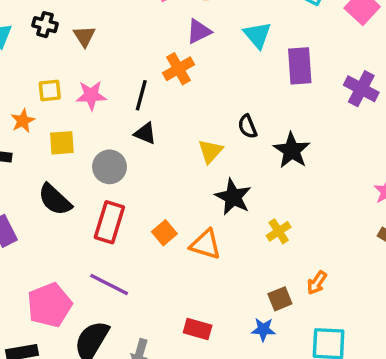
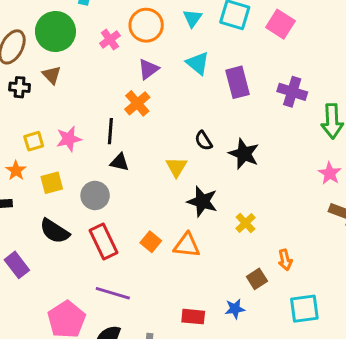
brown triangle: (84, 36) -> (52, 75), moved
red rectangle: (109, 222) -> (103, 241), turned -32
orange arrow: (317, 283) -> (285, 260), turned -36
blue star: (263, 329) -> (235, 309), moved

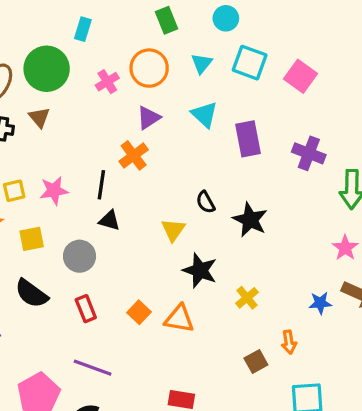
red rectangle: (103, 241) -> (86, 309), size x0.7
blue star: (235, 309) -> (320, 303), moved

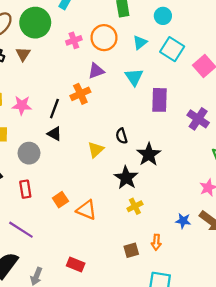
black star: (200, 270) -> (126, 178), moved

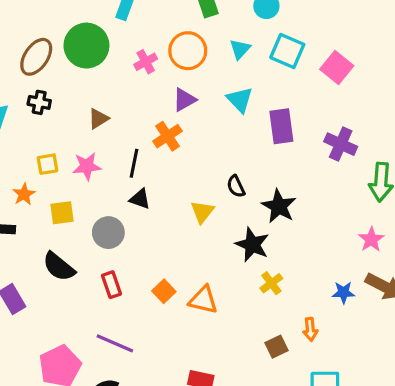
brown triangle: (23, 54) -> (98, 119), moved, turned 35

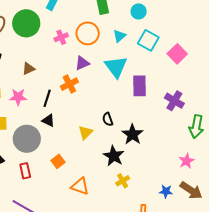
cyan triangle: (240, 100) -> (116, 67), size x1.4
gray circle: (108, 233) -> (27, 139), size x1.4
orange square: (164, 291) -> (58, 161), moved

